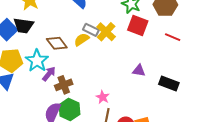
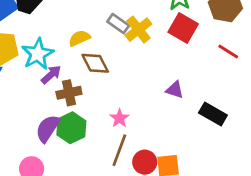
yellow semicircle: (82, 39) -> (79, 38), moved
brown diamond: (57, 43) -> (95, 63), moved

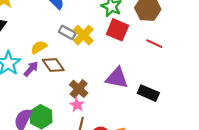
purple arrow: (51, 75) -> (31, 69), moved
purple triangle: (175, 90) -> (117, 78), size x1.6
brown cross: (69, 93) -> (79, 89), moved, turned -30

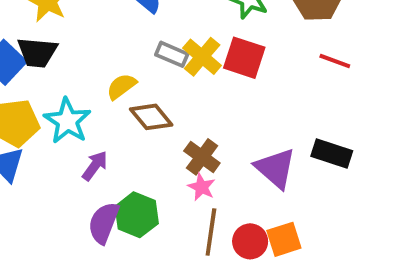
red square: (117, 30) -> (244, 58), moved
purple arrow: (31, 69) -> (95, 166), moved
purple triangle: (117, 78) -> (275, 168), moved, turned 35

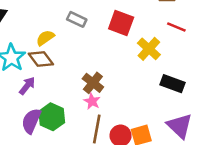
yellow cross: (202, 57) -> (149, 49), moved
brown diamond: (151, 117) -> (41, 59), moved
purple triangle: (275, 168) -> (180, 126), moved

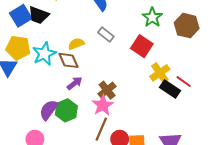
red line: (176, 27) -> (184, 82), moved
black rectangle: (173, 84) -> (170, 89), moved
purple arrow: (27, 86) -> (75, 83), moved
pink star: (92, 101) -> (103, 105), size x1.5

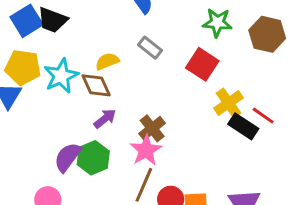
green star: (152, 17) -> (217, 23), turned -30

